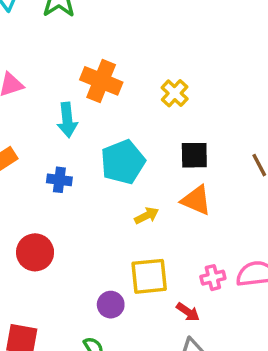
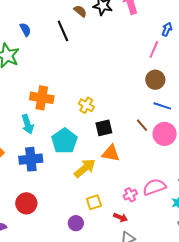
yellow cross: (175, 93) -> (86, 105), moved
blue cross: (59, 180) -> (31, 159), size x1.6
yellow arrow: (147, 216) -> (85, 168), size x1.6
yellow square: (149, 276) -> (94, 202), size x0.7

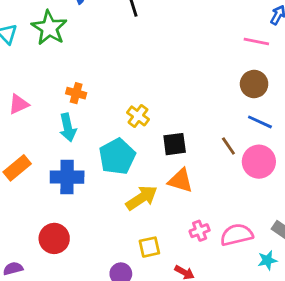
pink line: (154, 50) -> (256, 41), turned 72
orange cross: (42, 98) -> (76, 93), moved, size x0.6
yellow cross: (86, 105) -> (138, 116), moved
pink cross: (130, 195) -> (200, 231), moved

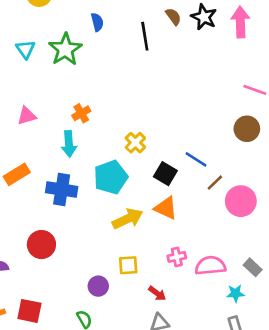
orange cross: (76, 93) -> (81, 113), turned 36
blue line: (260, 122) -> (196, 159), moved
black square: (175, 144) -> (165, 174), turned 30
brown line: (228, 146) -> (215, 183), turned 72

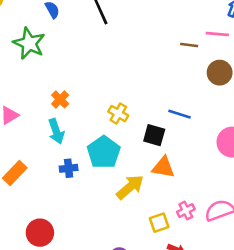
brown line: (215, 183) -> (189, 45), moved, turned 66
blue cross: (62, 190) -> (69, 168), moved, size x0.6
red circle: (41, 245) -> (40, 233), moved
yellow square: (128, 265) -> (159, 223), moved

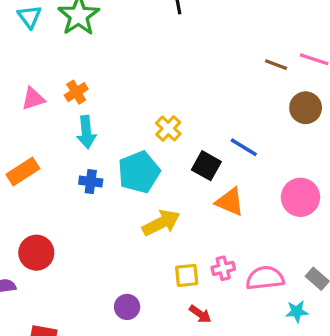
orange cross: (60, 99) -> (76, 92), moved
orange triangle: (163, 167) -> (230, 202), moved

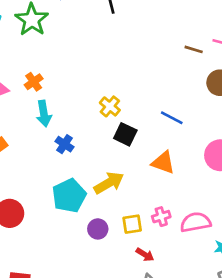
black square: (206, 166) -> (125, 134), moved
cyan pentagon: (139, 172) -> (69, 196), moved
blue cross: (91, 182) -> (65, 144), moved, turned 30
purple circle: (127, 307) -> (98, 229), moved

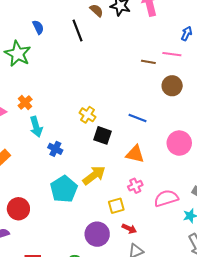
pink cross: (161, 217) -> (135, 186), moved
purple circle: (98, 229) -> (97, 234), moved, size x1.5

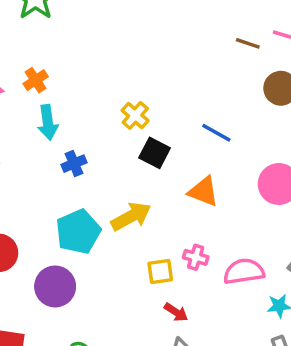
blue cross: (55, 149) -> (74, 164), turned 32
pink cross: (135, 186) -> (196, 257), moved, turned 32
purple circle: (97, 234) -> (55, 286), moved

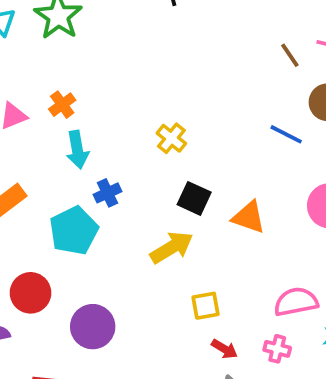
brown line: (248, 43) -> (290, 55), turned 40
blue line: (216, 133) -> (286, 134), moved
black square: (155, 153) -> (194, 198), moved
cyan pentagon: (78, 232) -> (74, 231), moved
pink cross: (196, 257) -> (277, 349), moved

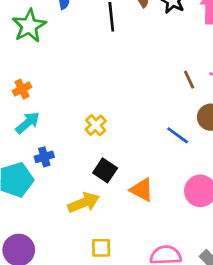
cyan arrow: (77, 150) -> (28, 123), turned -130

